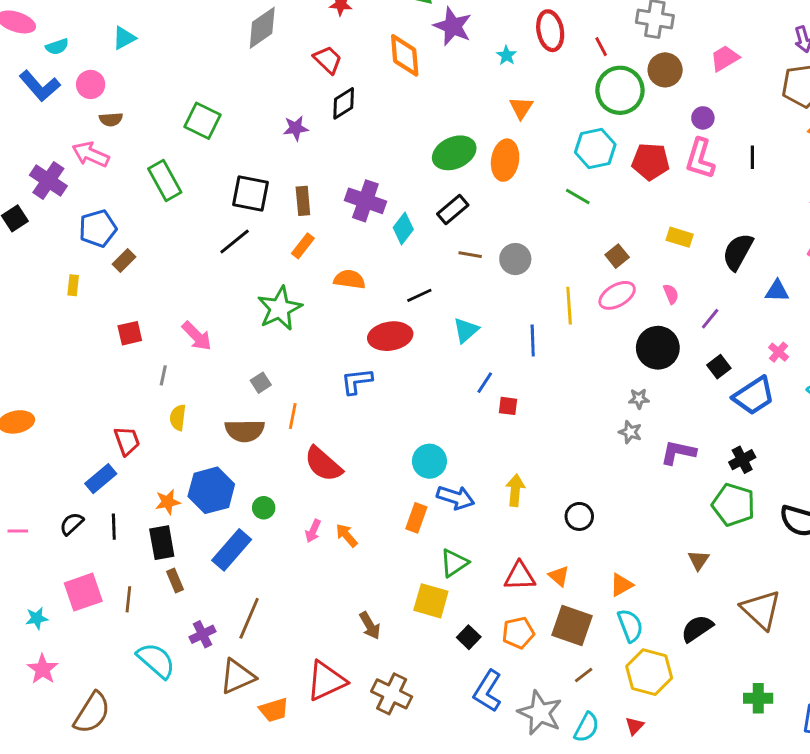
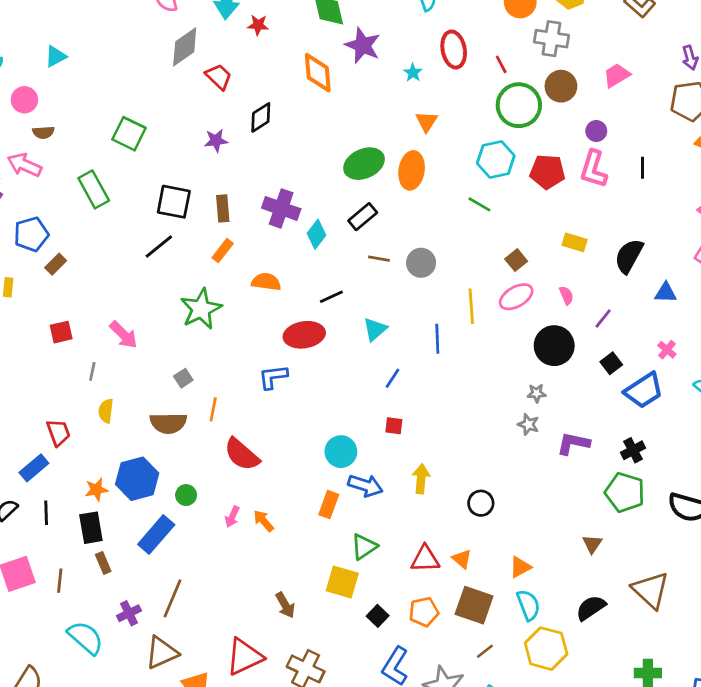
red trapezoid: (328, 60) -> (219, 77), moved
red square: (508, 406) -> (394, 426), moved

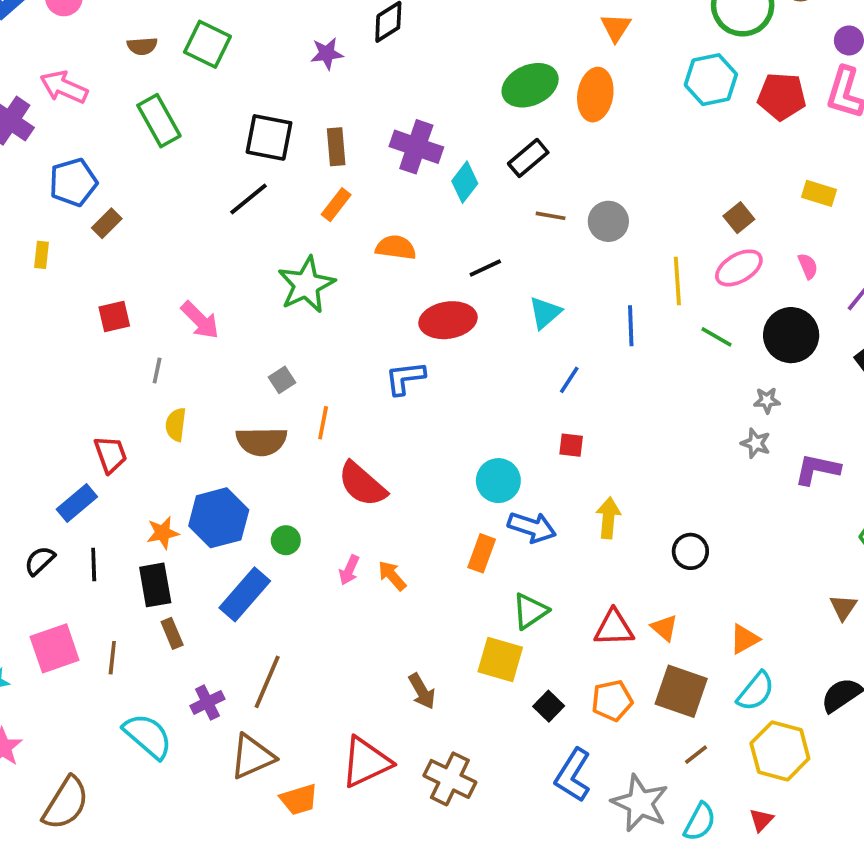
brown semicircle: (43, 132) -> (142, 46), moved
green line: (479, 204) -> (717, 337), moved
cyan semicircle: (528, 605) -> (756, 691), turned 60

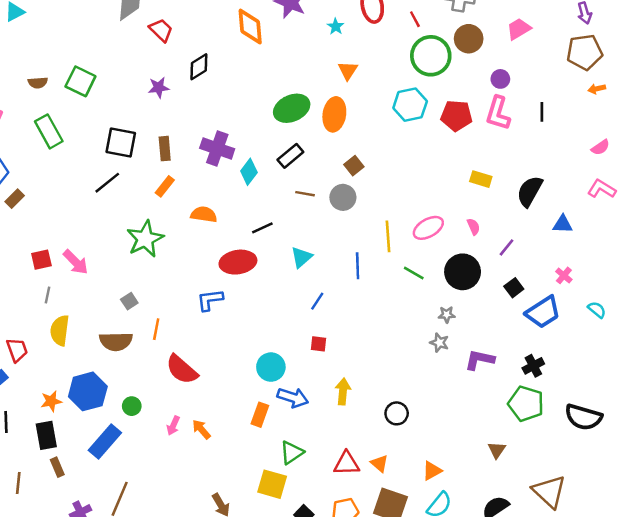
brown square: (739, 218) -> (354, 166), moved
red square: (114, 316) -> (41, 260), moved
yellow semicircle: (176, 425) -> (60, 330), size x1.4

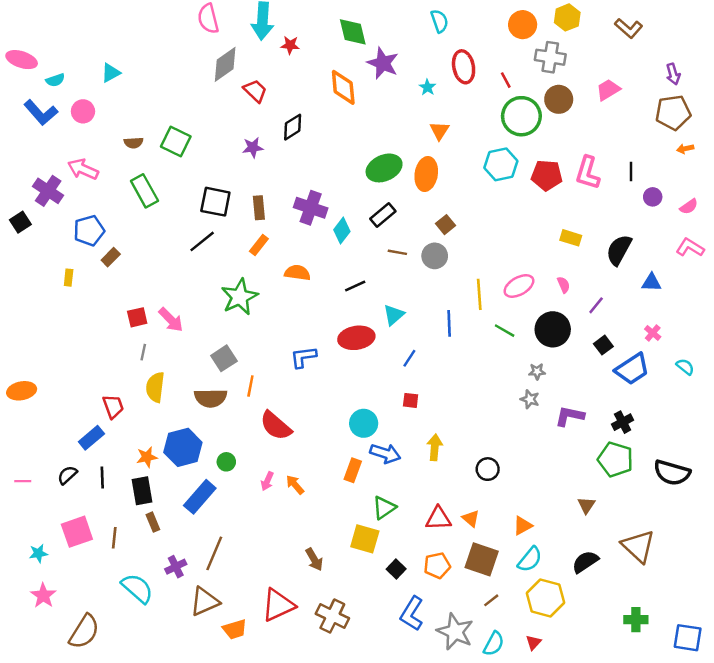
purple circle: (500, 79) -> (653, 197), moved
red ellipse: (238, 262) -> (356, 338), moved
gray square: (129, 301) -> (224, 358), size x1.5

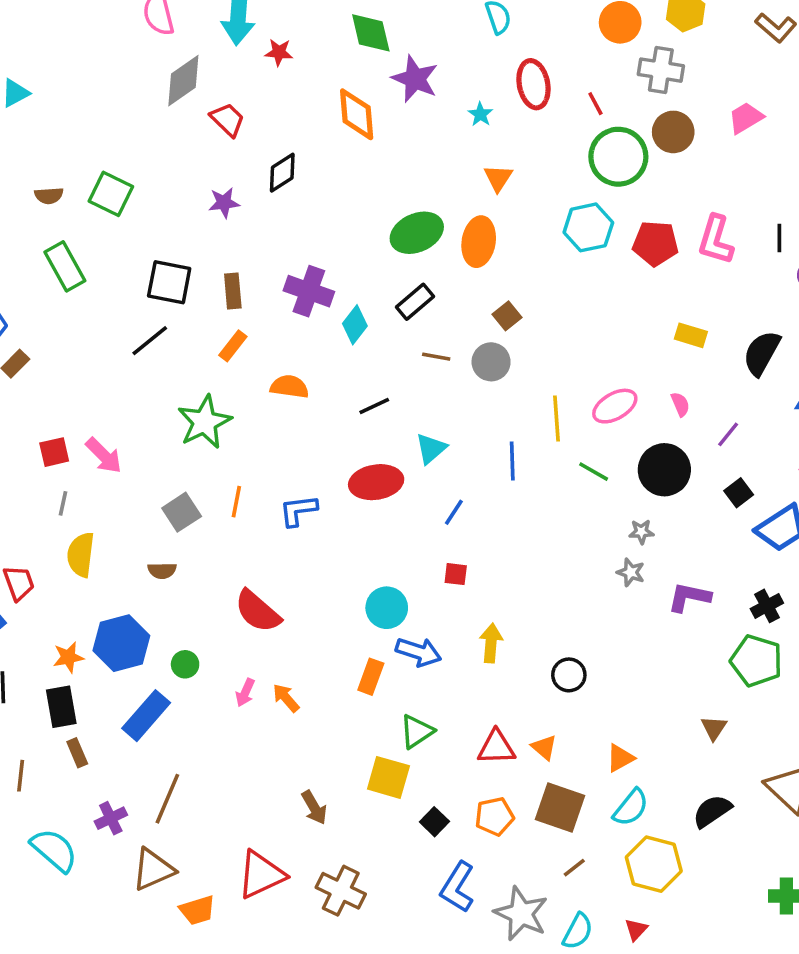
orange line: (250, 386) -> (236, 502), moved
brown semicircle: (211, 398) -> (162, 571), size x0.6

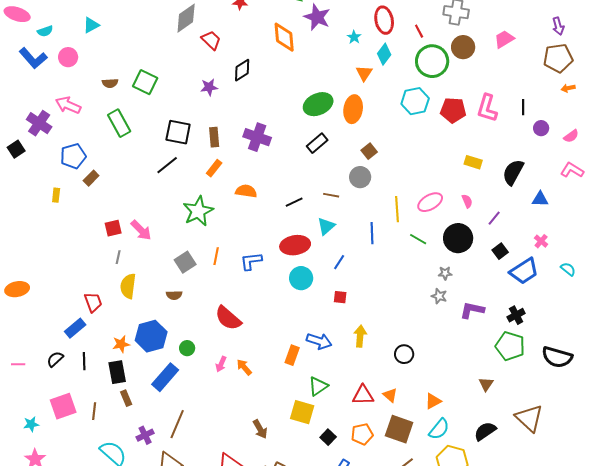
cyan diamond: (355, 325) -> (384, 54), moved
brown line: (436, 357) -> (331, 195), moved
cyan circle: (387, 608) -> (301, 278), moved

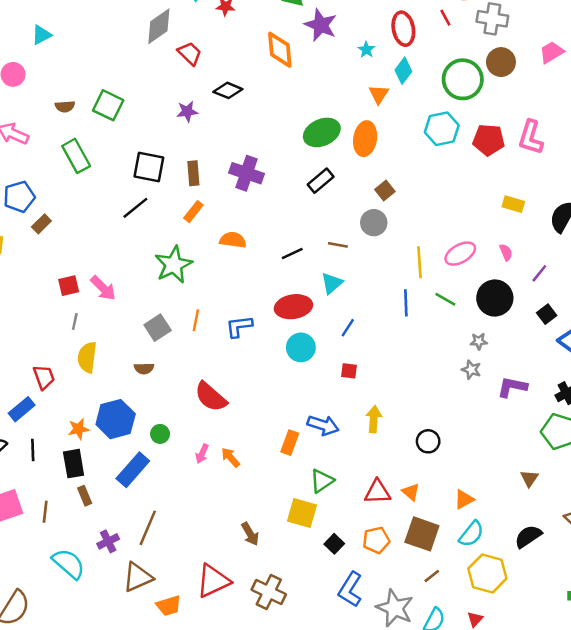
red line: (419, 31) -> (445, 18), moved
black diamond: (242, 70) -> (228, 90), turned 55
blue line: (372, 233) -> (406, 303), moved

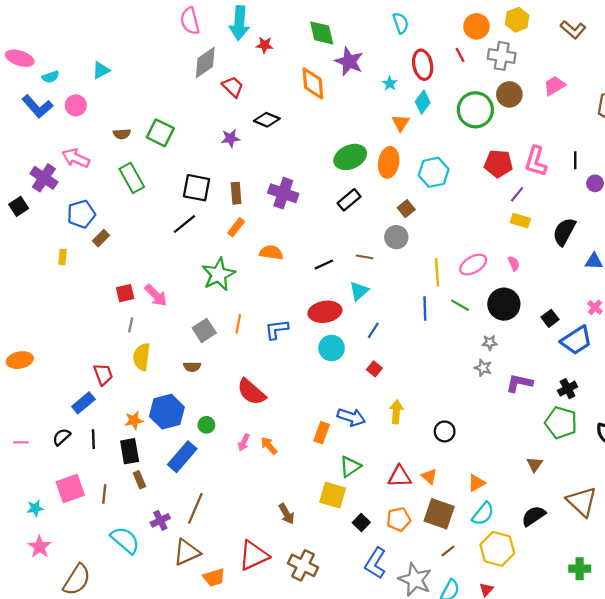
cyan hexagon: (442, 129) -> (434, 172), moved
purple line: (539, 273) -> (517, 194), moved
red square: (349, 371) -> (374, 369), turned 32

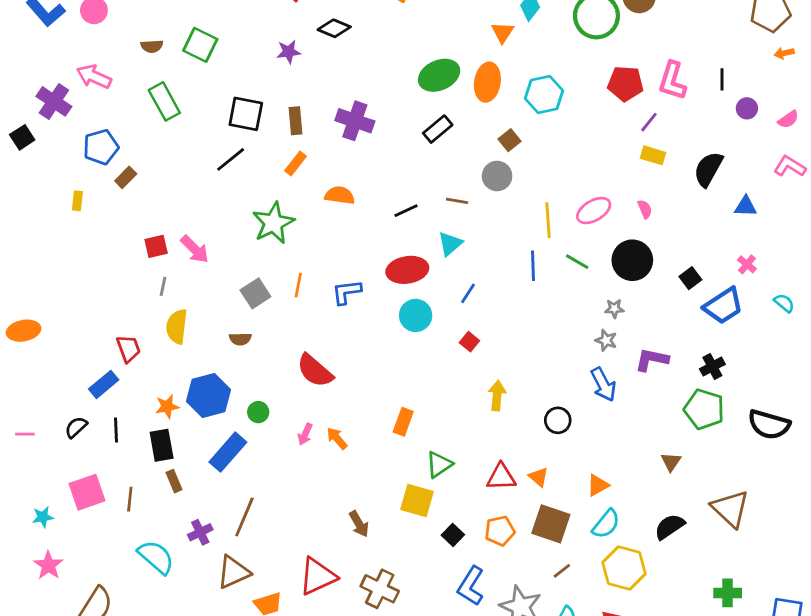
blue arrow: (351, 417) -> (603, 384), moved, turned 44

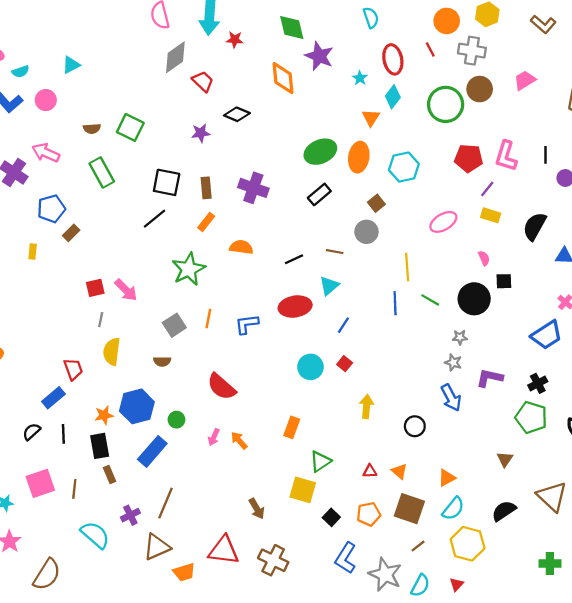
pink ellipse: (594, 211) -> (443, 222), moved
black square: (690, 278) -> (504, 281), moved, turned 35
cyan circle: (416, 315) -> (310, 367), moved
red triangle: (501, 477) -> (370, 471), size x0.6
red triangle: (318, 576) -> (224, 550), turned 32

